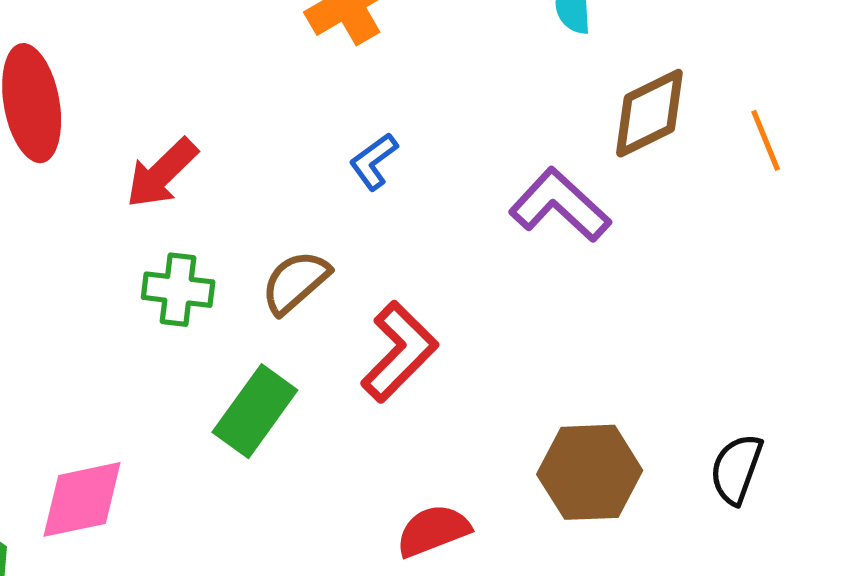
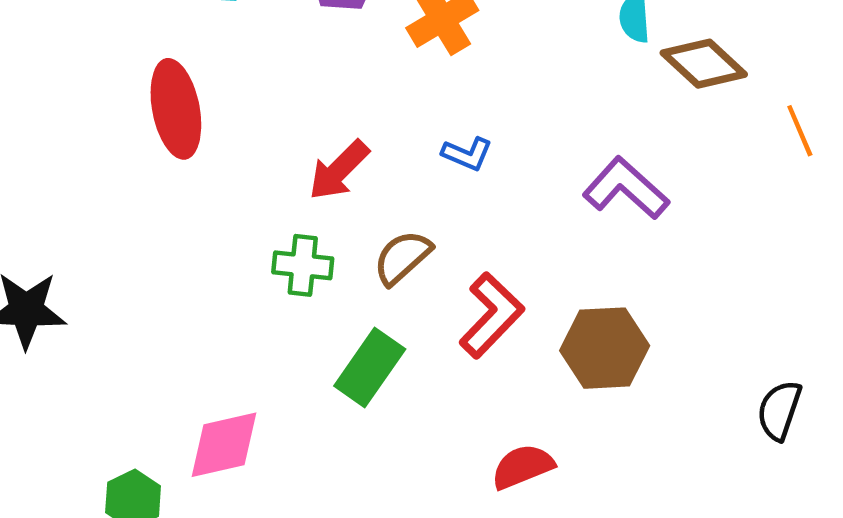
brown diamond: (649, 113) -> (704, 64), moved, turned 70
blue L-shape: (374, 161) -> (467, 154), turned -120
red arrow: (162, 173) -> (339, 170), moved
brown hexagon: (590, 472) -> (605, 348), moved

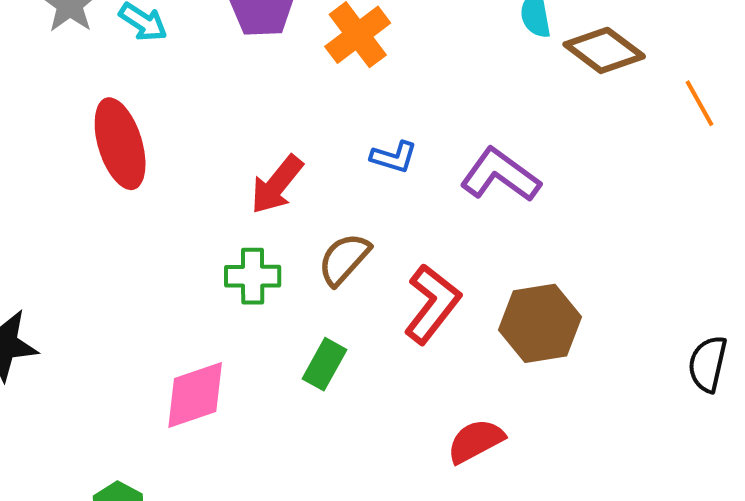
purple L-shape: (626, 188) -> (500, 175), moved
green rectangle: (370, 368) -> (325, 364), size x0.7
pink diamond: (224, 445) -> (195, 395), moved

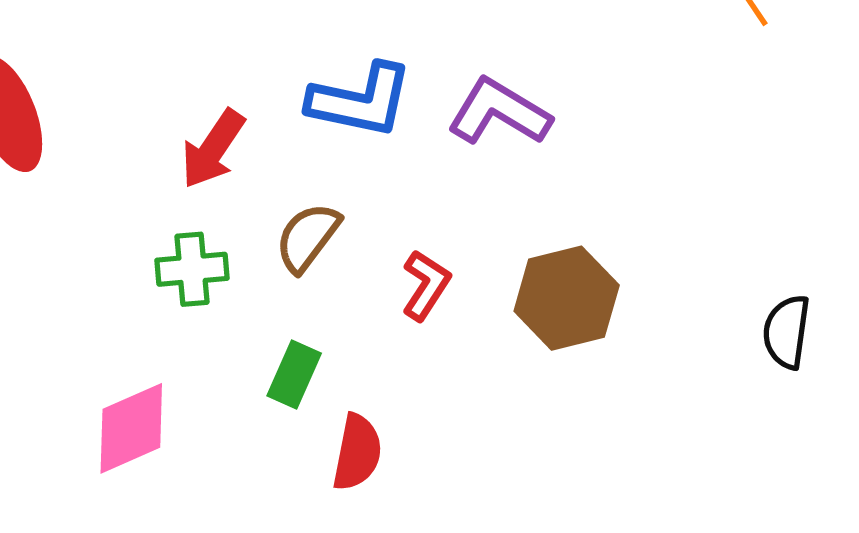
blue L-shape: (394, 157) -> (360, 101), size x1.8
red L-shape: (432, 304) -> (426, 285), size x0.7
red semicircle: (476, 441) -> (357, 452), moved, turned 134

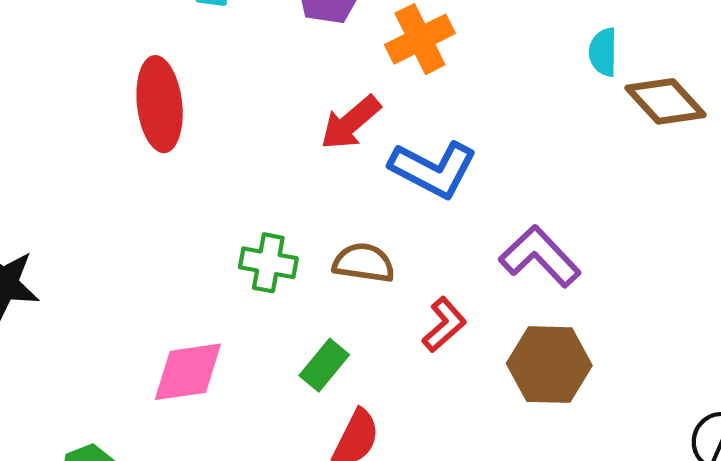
purple L-shape: (499, 112) -> (540, 256), moved
red arrow: (213, 149) -> (350, 123), moved
brown semicircle: (308, 237) -> (364, 263), turned 46

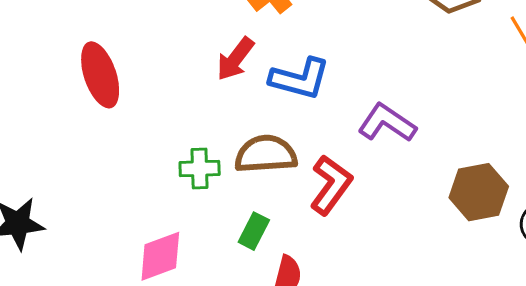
brown semicircle: (364, 263) -> (266, 154), size x1.4
red L-shape: (444, 325) -> (331, 185), size x1.5
brown hexagon: (549, 365) -> (479, 192), moved

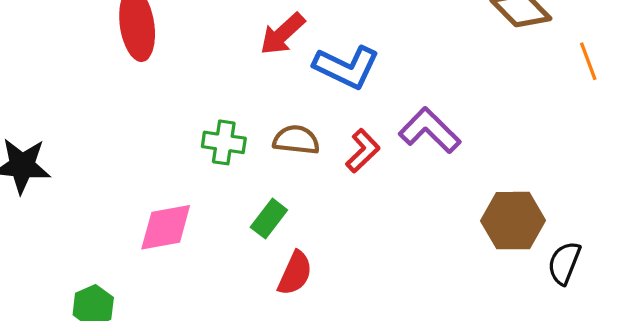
brown semicircle: (266, 154) -> (296, 140), size x0.7
red L-shape: (331, 185) -> (363, 151), moved, size x0.7

